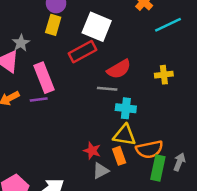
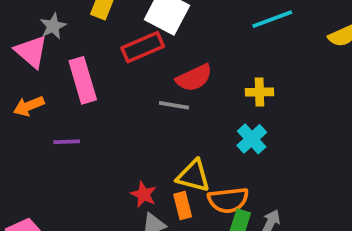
purple line: (39, 100) -> (67, 142), moved
cyan cross: (126, 108) -> (252, 139), moved, turned 36

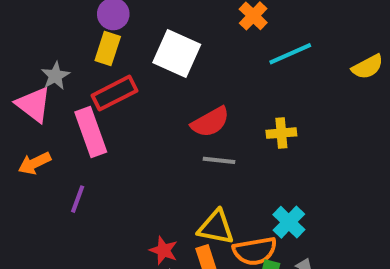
red rectangle: (143, 47) -> (114, 93), moved
gray line: (174, 105) -> (219, 160), moved
cyan cross: (252, 139) -> (289, 222), moved
purple line: (67, 142) -> (78, 199), turned -64

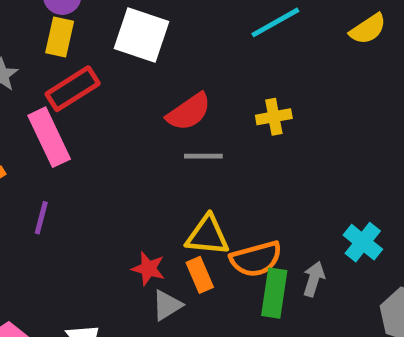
cyan cross: (289, 222) -> (363, 242), moved

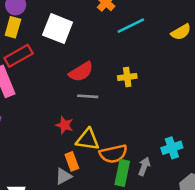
cyan cross: (363, 242) -> (172, 148), turned 30
red star: (148, 269) -> (64, 125), moved
orange rectangle: (200, 275) -> (72, 161), moved

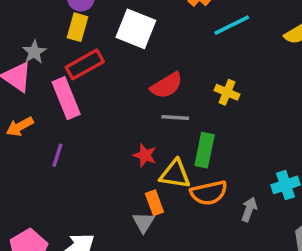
yellow cross: (127, 77) -> (227, 92), turned 30
green rectangle: (122, 173) -> (205, 150), moved
gray triangle: (63, 176) -> (144, 222), turned -30

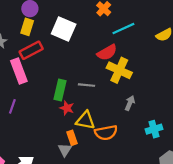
red semicircle: (167, 85) -> (107, 52), moved
yellow cross: (227, 92) -> (119, 70), size x1.6
green rectangle: (205, 150) -> (60, 90), moved
gray arrow: (249, 209) -> (130, 103), moved

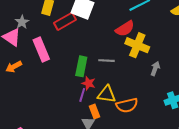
red rectangle: (31, 50) -> (65, 21), moved
gray arrow: (130, 103) -> (155, 69), moved
purple line: (12, 106) -> (82, 95), moved

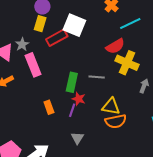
gray star: (22, 22) -> (22, 44), moved
yellow triangle: (107, 94) -> (111, 106), moved
orange rectangle: (95, 112) -> (49, 107), moved

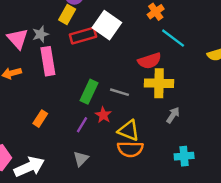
cyan line: (130, 23) -> (173, 38), turned 50
yellow cross: (127, 63) -> (159, 83), turned -35
red star: (79, 99) -> (103, 115), moved
orange rectangle: (49, 107) -> (40, 119), moved, turned 40

